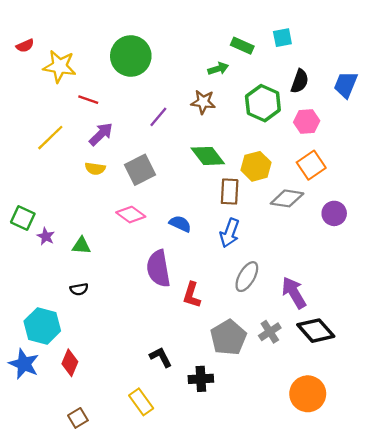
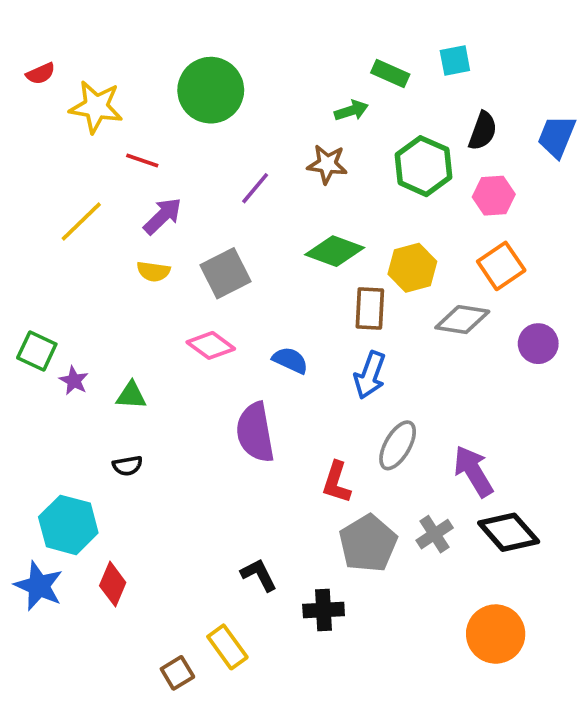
green diamond: (208, 156) -> (335, 251), turned -32
red L-shape: (192, 295) -> (337, 482), moved
brown square: (78, 418) -> (177, 673), moved

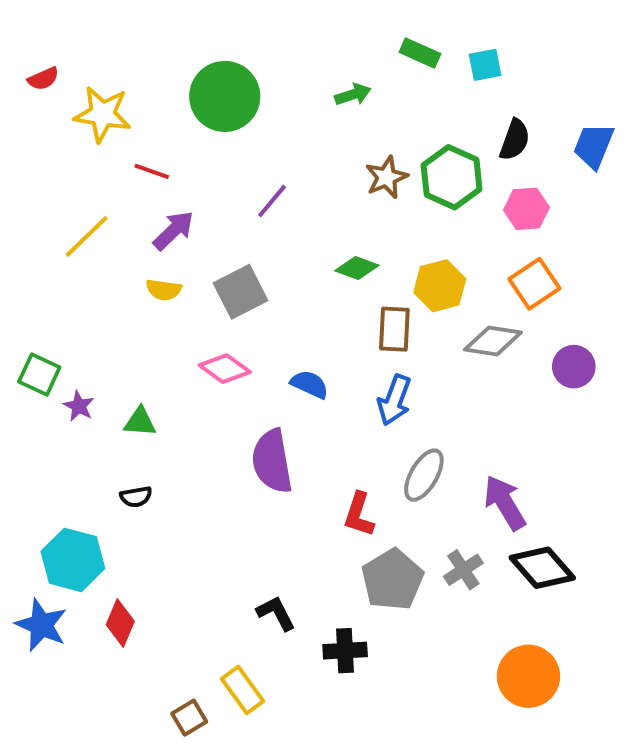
green rectangle: (390, 74) -> (420, 53), moved
green arrow: (351, 111) -> (353, 94), moved
brown star: (327, 164) -> (386, 177), moved, turned -30
green diamond: (335, 251) -> (357, 268), size x0.7

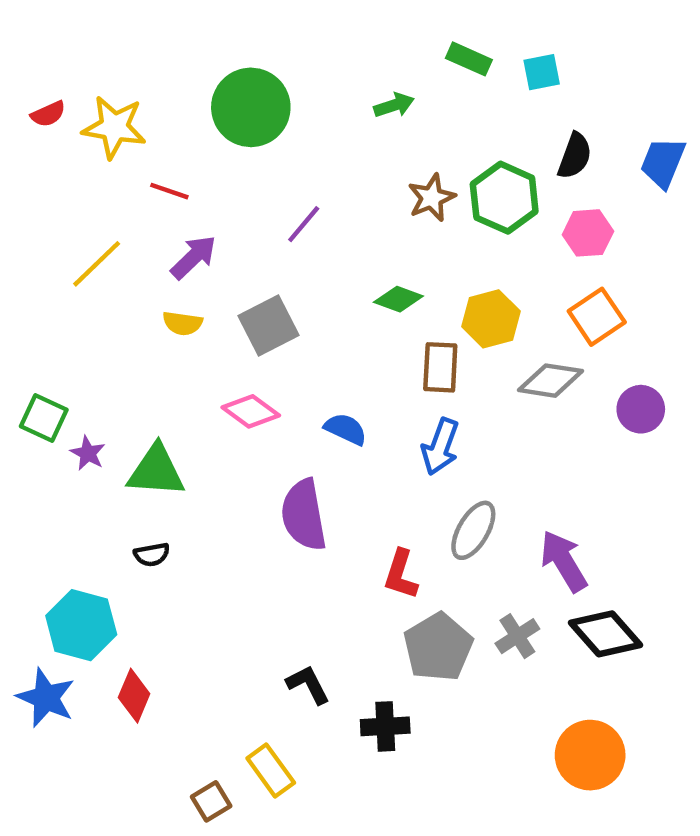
red semicircle: (43, 79) -> (48, 114), moved
green triangle: (140, 422) -> (156, 471), size x1.6

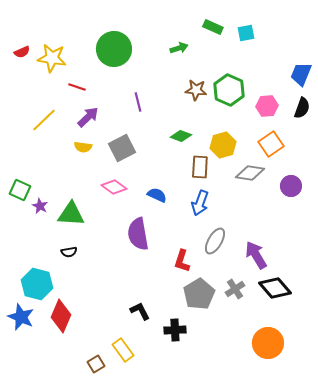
black semicircle: (575, 156) -> (302, 108), moved
brown star: (431, 198) -> (196, 90), turned 30
purple line: (304, 224) -> (138, 102), turned -54
red diamond: (134, 696) -> (61, 316), size x1.4

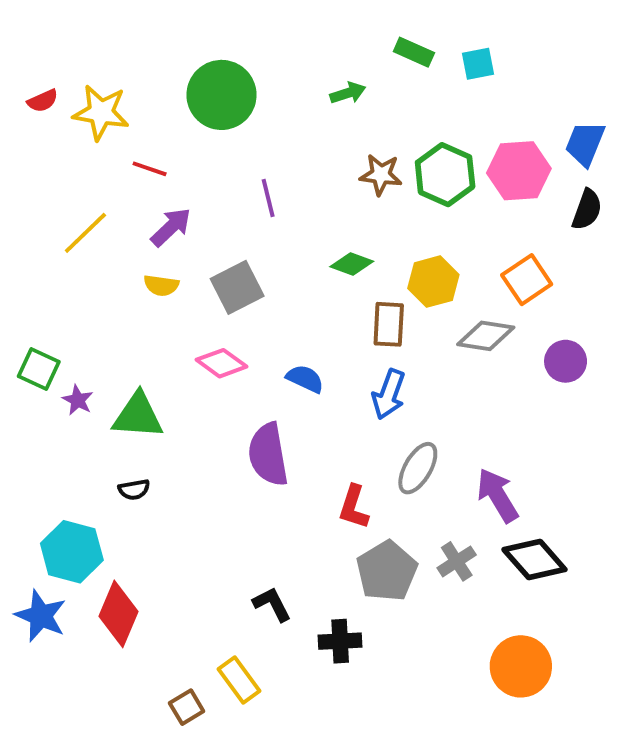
pink hexagon: (267, 106) -> (519, 171), moved, size x1.4

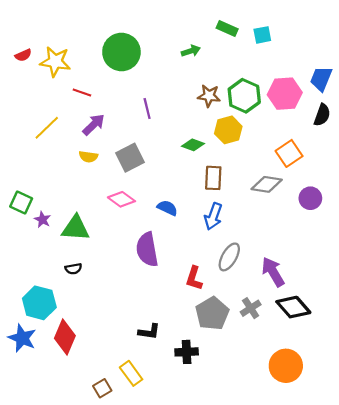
yellow hexagon: (433, 282) -> (228, 130), moved
black L-shape: (272, 604) -> (149, 332), turned 125

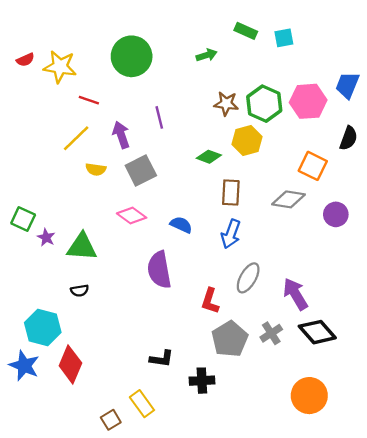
black semicircle: (322, 115) -> (349, 138), moved
purple arrow: (94, 125) -> (121, 135), moved, turned -65
yellow line: (47, 128) -> (76, 138), moved
orange square: (289, 153) -> (313, 166), turned -30

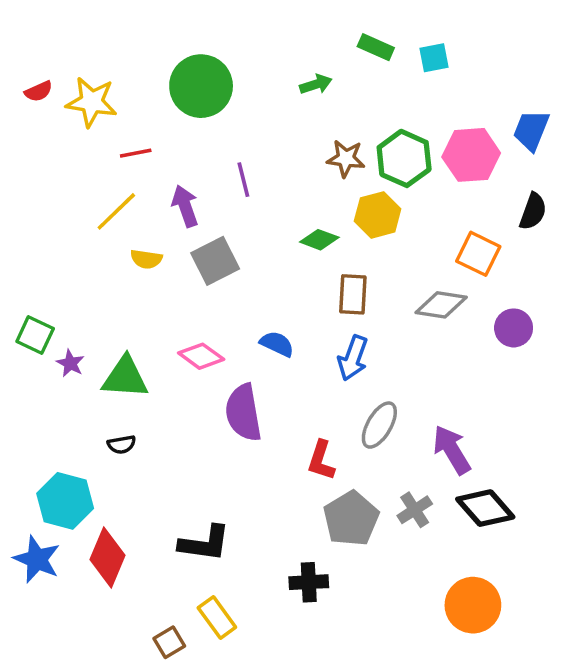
red line: (89, 100) -> (136, 153), turned -30
pink diamond: (132, 216) -> (201, 356), moved
black L-shape: (162, 359) -> (205, 543), moved, size x1.4

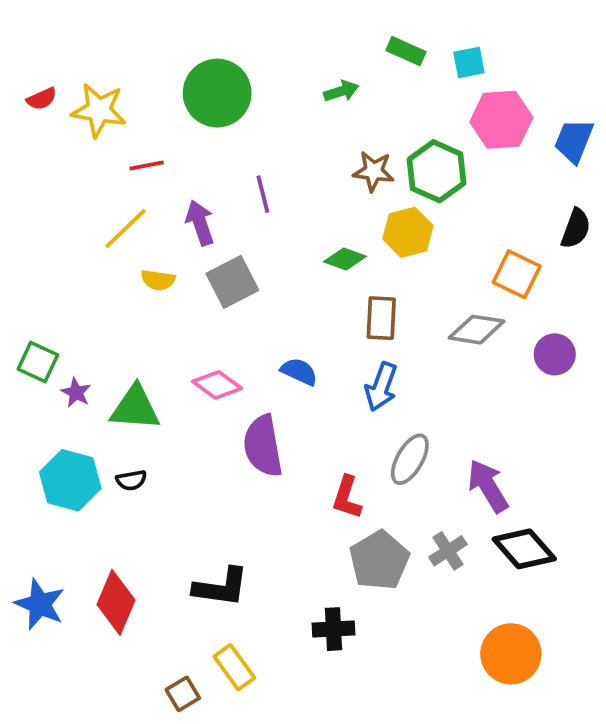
pink hexagon: (471, 155) -> (501, 120), moved
cyan hexagon: (65, 501) -> (70, 480), moved

